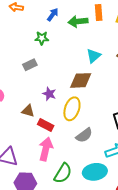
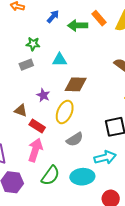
orange rectangle: (99, 13) -> (99, 18), turned -42
green star: (42, 38) -> (33, 44), moved
cyan triangle: (94, 56) -> (59, 60), moved, turned 35

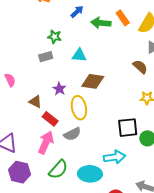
yellow ellipse: (65, 112) -> (79, 108), turned -40
gray semicircle: (75, 139) -> (72, 134), moved

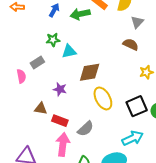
green star: (54, 37) -> (53, 40), moved
pink semicircle: (10, 80) -> (21, 76), moved, turned 32
yellow ellipse: (79, 108) -> (103, 98), moved

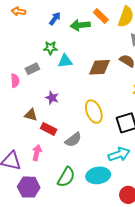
brown diamond: (90, 72) -> (99, 67), moved
pink arrow: (63, 144) -> (37, 153), moved, size x0.7

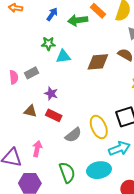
gray rectangle: (32, 69) -> (32, 73), moved
yellow ellipse: (94, 112) -> (99, 127), moved
red rectangle: (49, 129) -> (54, 115), moved
green semicircle: (66, 177) -> (67, 172), turned -50

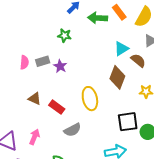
cyan triangle: (63, 56) -> (121, 49), moved, turned -35
brown diamond: (98, 62) -> (117, 77), moved, turned -75
purple star: (51, 93) -> (60, 66), moved
yellow ellipse: (99, 127) -> (90, 99), moved

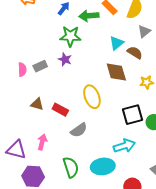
green star: (64, 35) -> (70, 36), moved, size x1.5
purple star: (60, 66) -> (65, 59), moved
brown diamond: (117, 77) -> (116, 72), turned -30

